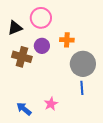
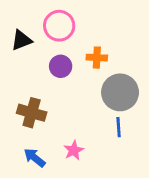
brown cross: (22, 57) -> (32, 113), moved

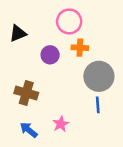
pink circle: (59, 26) -> (69, 21), moved

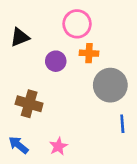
blue line: (98, 105) -> (122, 124), moved
pink star: (61, 124) -> (58, 146), moved
blue arrow: (29, 130) -> (18, 145), moved

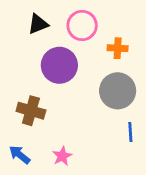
black triangle: (20, 37) -> (38, 24), moved
orange cross: (89, 53) -> (118, 48), moved
purple circle: (56, 61) -> (59, 65), size x1.6

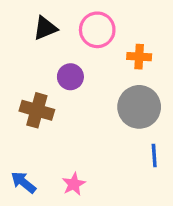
purple circle: (59, 65) -> (70, 77), size x0.6
brown cross: (31, 111) -> (37, 110), moved

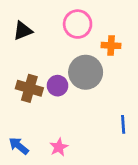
black triangle: (45, 28) -> (23, 31), moved
purple circle: (70, 77) -> (57, 86), moved
gray circle: (139, 107) -> (86, 72), moved

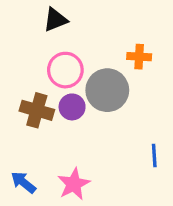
pink circle: (78, 24) -> (65, 70), moved
black triangle: (23, 31) -> (55, 20), moved
pink star: (59, 147) -> (74, 184), size x1.4

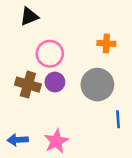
black triangle: (55, 20) -> (29, 16), moved
gray circle: (107, 90) -> (97, 85), moved
blue arrow: (23, 182) -> (18, 140), turned -42

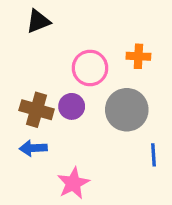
pink circle: (50, 54) -> (90, 68), moved
blue arrow: (18, 140) -> (33, 148), moved

